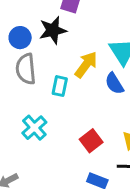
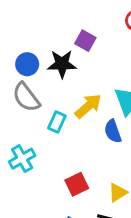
gray semicircle: (26, 69) -> (26, 97), turned -44

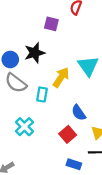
purple square: (85, 41) -> (51, 24), moved
blue semicircle: (113, 131) -> (79, 113), moved

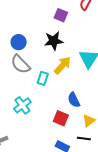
black star: (35, 53) -> (54, 41), moved
red square: (68, 134) -> (61, 118), turned -35

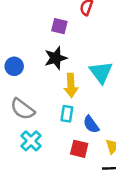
gray semicircle: (20, 64) -> (23, 109), moved
yellow arrow: (62, 65) -> (71, 85), turned 144
cyan rectangle: (43, 78) -> (67, 114), moved

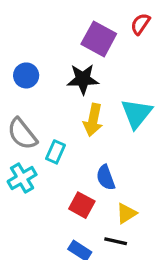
purple square: (59, 26) -> (99, 39), size x1.5
cyan rectangle: (67, 114) -> (55, 152), moved

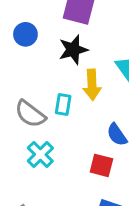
blue circle: (26, 75) -> (25, 34), moved
cyan rectangle: (55, 152) -> (63, 105), moved

